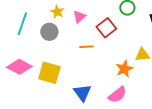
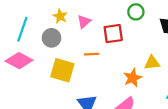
red square: (106, 28) -> (113, 34), turned 30
pink diamond: (19, 67) -> (19, 61), moved
yellow square: (49, 73) -> (62, 70), moved

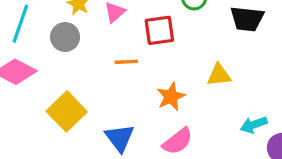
yellow square: (62, 70) -> (67, 111), moved, turned 30
orange star: (133, 78) -> (171, 97), moved

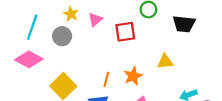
orange line: (126, 62) -> (106, 79), moved, turned -72

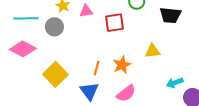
pink triangle: (95, 20) -> (86, 11), turned 32
cyan line: (32, 27) -> (26, 18), turned 70

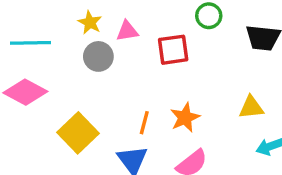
gray circle: (54, 27) -> (98, 56), moved
yellow triangle: (153, 51) -> (251, 107), moved

